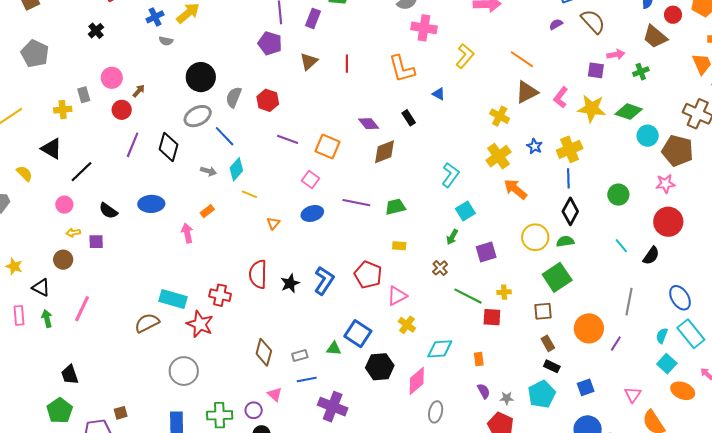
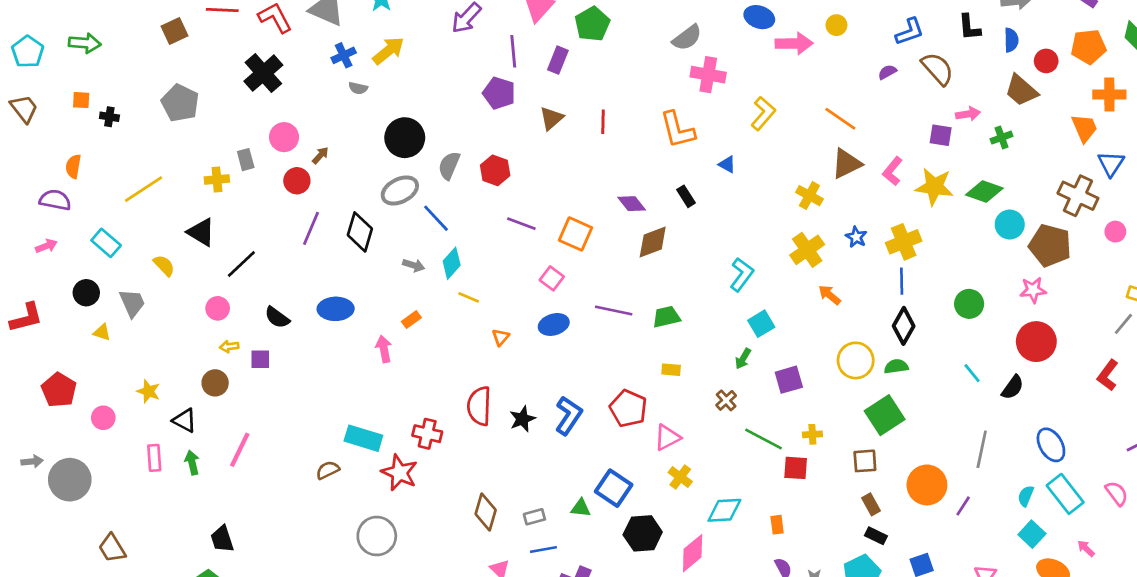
black cross: (96, 31) -> (263, 73), size x1.8
orange arrow: (515, 189) -> (830, 295), size x0.7
brown semicircle: (147, 323) -> (328, 470), size x0.7

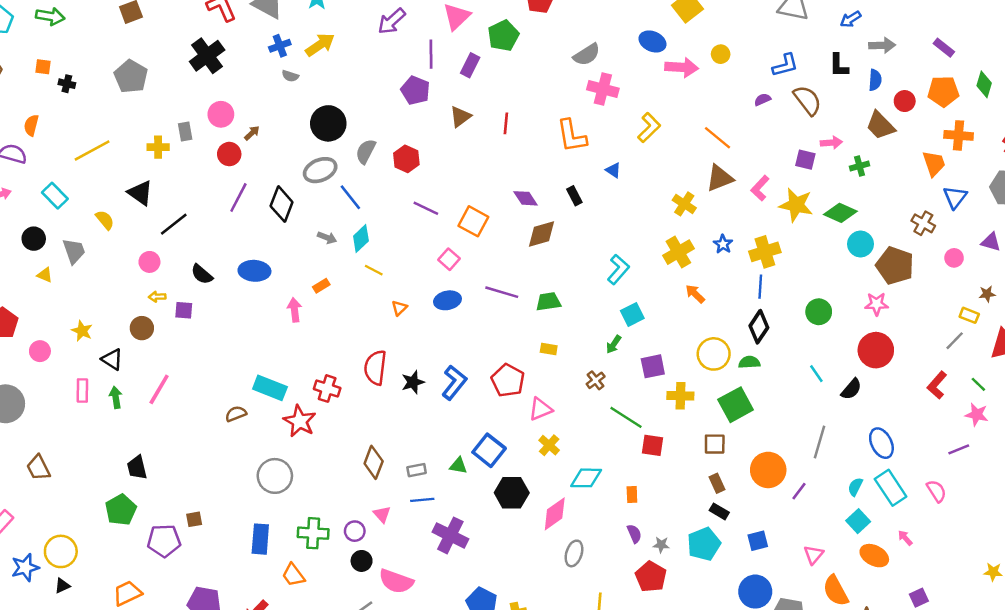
brown cross: (1078, 196) -> (923, 223), size x0.7
yellow cross: (812, 434) -> (680, 396), moved, size x1.5

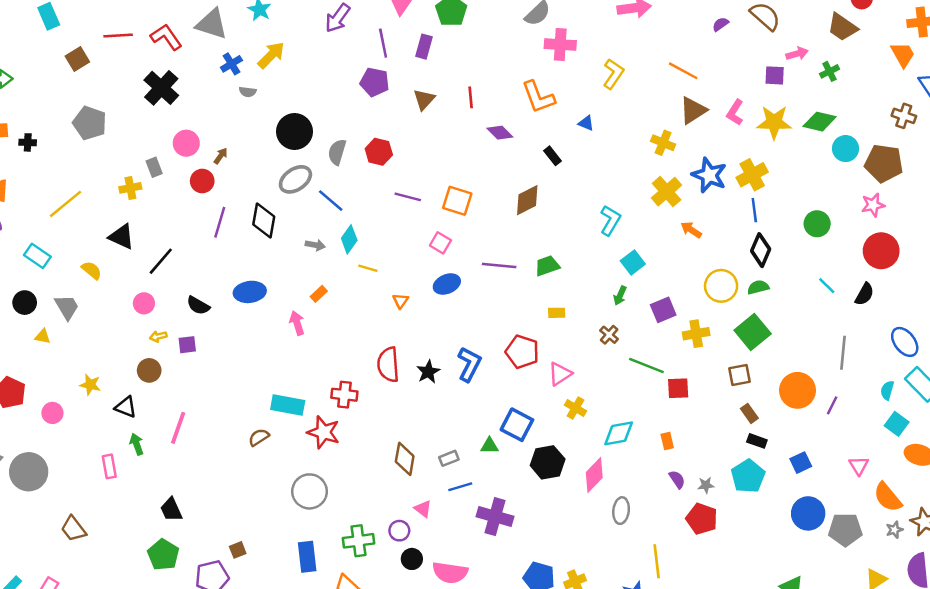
purple diamond: (525, 198) -> (500, 133), moved
blue star: (723, 244) -> (709, 175), size x1.8
pink rectangle: (82, 390) -> (109, 466), moved

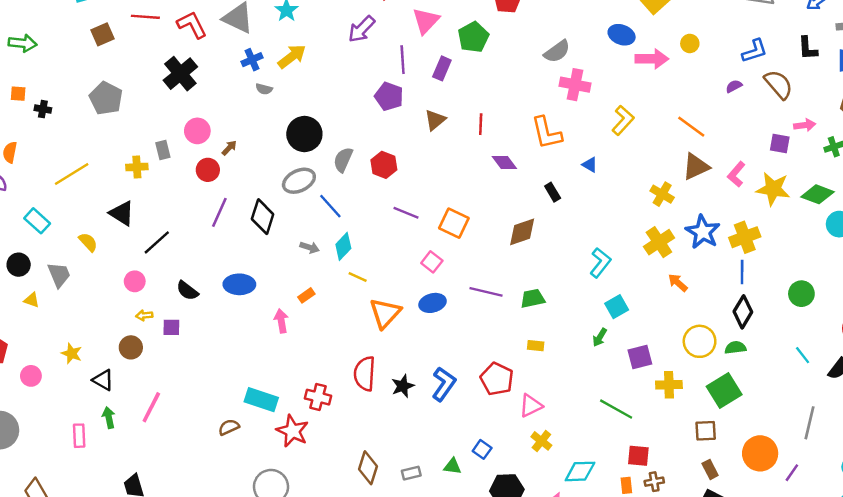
orange triangle: (401, 301) -> (385, 313), size x2.0
brown cross: (609, 335) -> (654, 482), moved, turned 30
red square: (678, 388) -> (638, 456), moved
blue square: (517, 425) -> (482, 449), size x0.6

